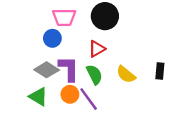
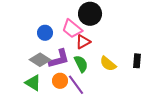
pink trapezoid: (64, 17) -> (72, 29), moved, turned 40
purple L-shape: (69, 69) -> (59, 59), turned 75

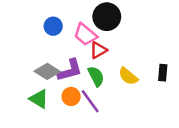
blue circle: (45, 33) -> (53, 26), moved

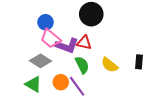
pink trapezoid: (85, 35) -> (51, 39), moved
red triangle: (98, 50) -> (84, 43), turned 42
purple L-shape: (70, 70) -> (67, 46), moved, turned 35

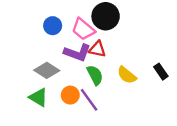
pink trapezoid: (51, 39) -> (83, 29), moved
black rectangle: (139, 62) -> (161, 72), turned -40

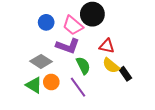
red triangle: (97, 49) -> (107, 46), moved
black rectangle: (161, 72) -> (125, 74), moved
orange circle: (70, 95) -> (51, 82), moved

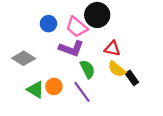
gray diamond: (41, 61) -> (24, 58), moved

